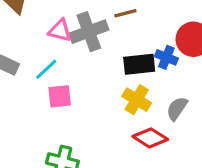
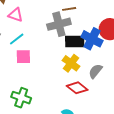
pink triangle: (60, 31) -> (16, 15), moved
gray cross: (89, 32) -> (59, 24), moved
blue cross: (166, 57) -> (92, 39), size x1.5

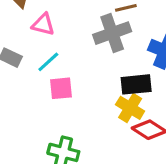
black rectangle: (75, 41) -> (136, 84), moved
yellow cross: (71, 63) -> (130, 108), moved

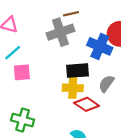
yellow cross: (130, 108) -> (73, 88), turned -30

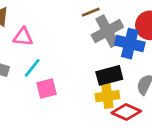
gray cross: (60, 32) -> (107, 31), moved

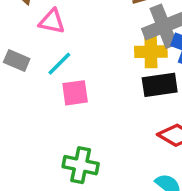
yellow cross: (107, 96) -> (151, 52), moved

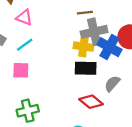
pink square: (75, 93) -> (21, 70), moved
green cross: (81, 165) -> (28, 111), turned -35

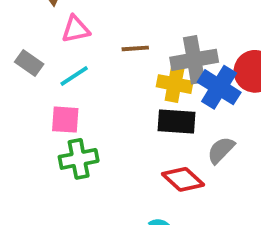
brown line: (85, 13) -> (135, 48), moved
pink triangle: (24, 17) -> (76, 29), turned -36
green cross: (28, 111) -> (79, 159), moved

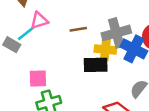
cyan line: (74, 76) -> (26, 33), moved
black rectangle: (176, 122) -> (96, 65), moved

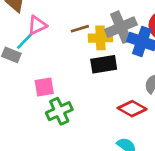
yellow cross: (105, 49) -> (100, 38), moved

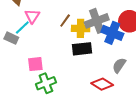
pink triangle: (37, 25) -> (32, 16), turned -35
brown line: (80, 29) -> (65, 21), turned -40

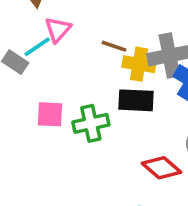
brown line: (65, 21) -> (114, 46), turned 64
green cross: (46, 83) -> (91, 123), moved

